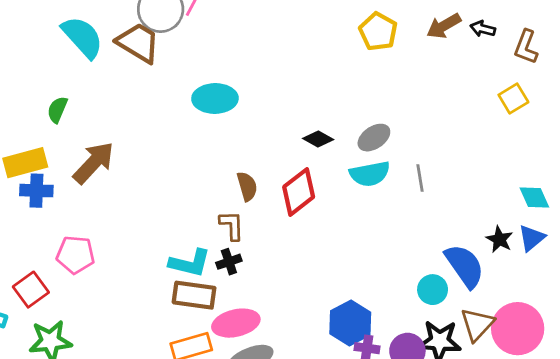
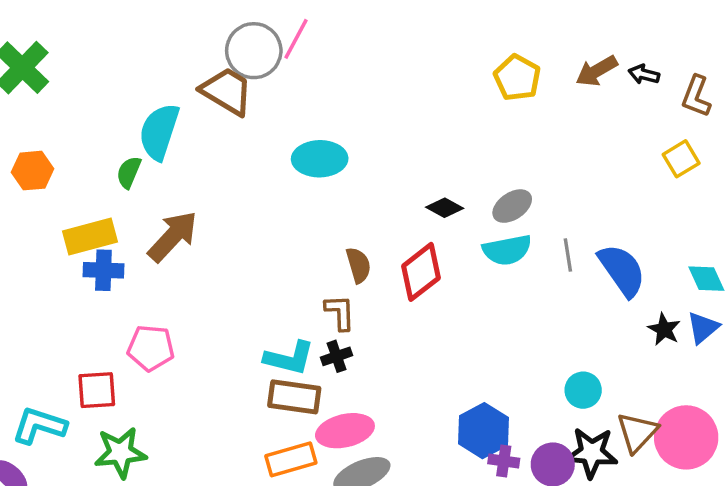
cyan semicircle: (82, 37) -> (159, 132), moved, turned -120
blue semicircle: (465, 266) -> (622, 270), moved
red square: (31, 290) -> (97, 390), turned 32

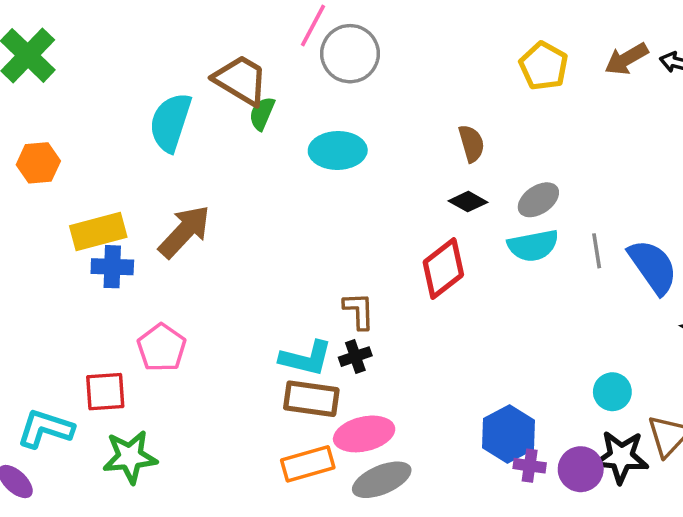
gray circle: (254, 51) -> (350, 54), moved
green semicircle: (129, 172) -> (262, 114), moved
brown semicircle: (358, 265) -> (471, 143), moved
pink pentagon: (151, 348) -> (162, 348), turned 30

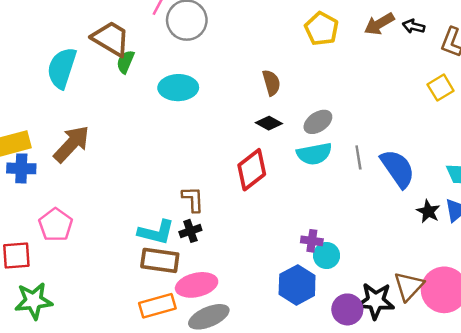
cyan circle: (612, 392) -> (327, 256), moved
purple cross: (530, 466) -> (312, 241), moved

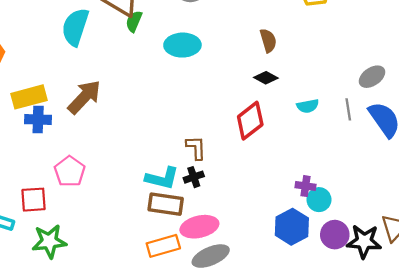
gray ellipse: (318, 122) -> (372, 77), moved
cyan semicircle: (314, 154) -> (308, 106), size x0.7
purple circle: (347, 309) -> (335, 235), moved

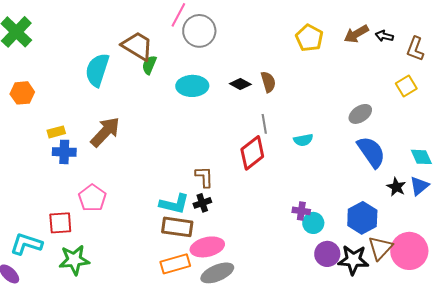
black diamond: (266, 78) -> (240, 84), moved
yellow rectangle: (29, 97) -> (56, 132), size x0.6
gray line: (348, 109) -> (264, 124), moved
blue hexagon: (292, 227) -> (362, 218), moved

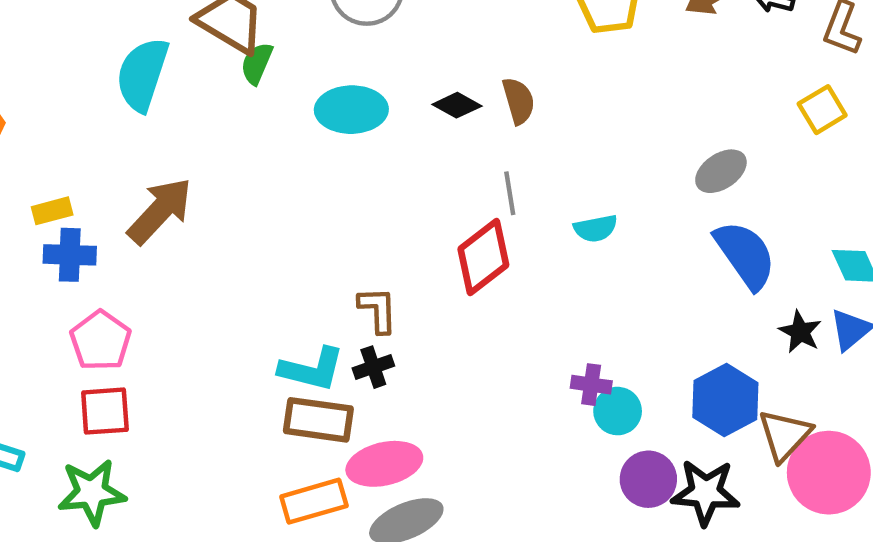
pink pentagon: (92, 198) -> (101, 341), moved
red square: (60, 223) -> (105, 411), moved
brown triangle: (380, 248) -> (785, 435), moved

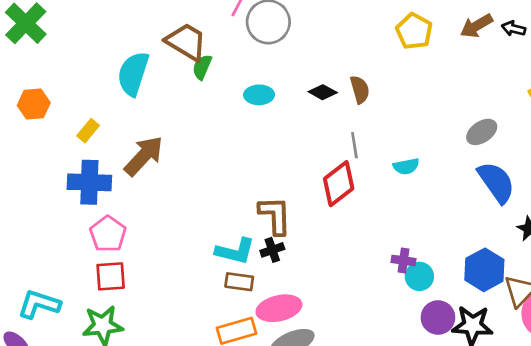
cyan ellipse: (351, 110) -> (259, 95), size x0.7
yellow rectangle: (52, 211) -> (88, 131), moved, turned -35
blue cross: (70, 255) -> (89, 182), size x1.4
brown L-shape: (378, 310) -> (275, 215), size x1.4
brown rectangle: (318, 420) -> (239, 282), size x0.7

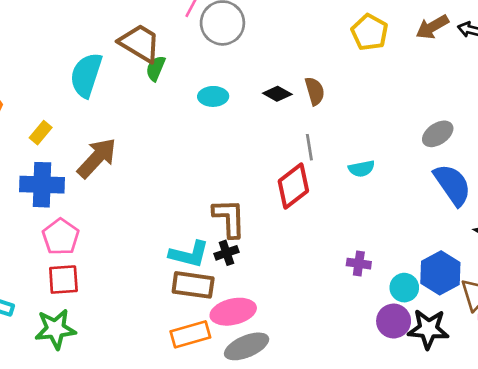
cyan circle: (419, 276) -> (404, 288), moved
brown rectangle: (239, 282) -> (193, 285), size x1.4

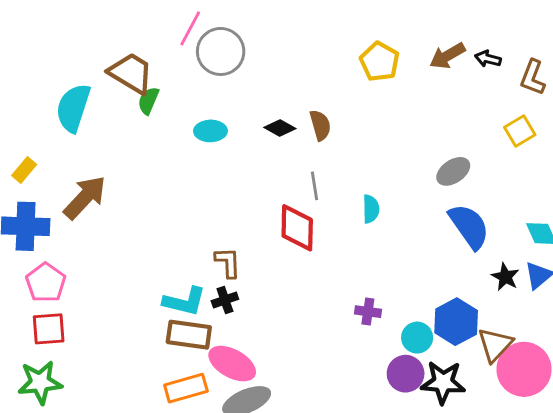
cyan semicircle: (362, 169) -> (371, 209), turned -80
red diamond: (293, 186) -> (297, 228), turned -51
brown L-shape: (229, 218) -> (228, 262), size x0.7
pink ellipse: (233, 312) -> (232, 364), turned 42

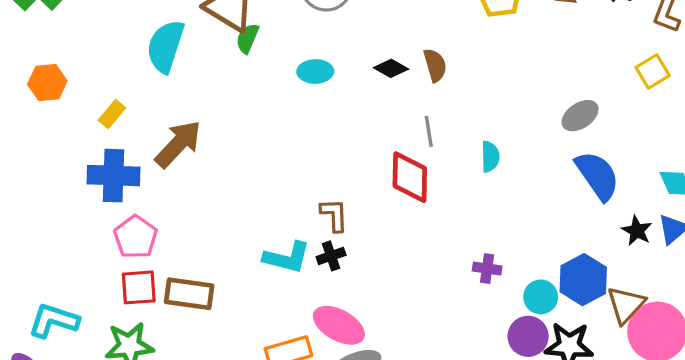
brown rectangle: (189, 335) -> (189, 294), moved

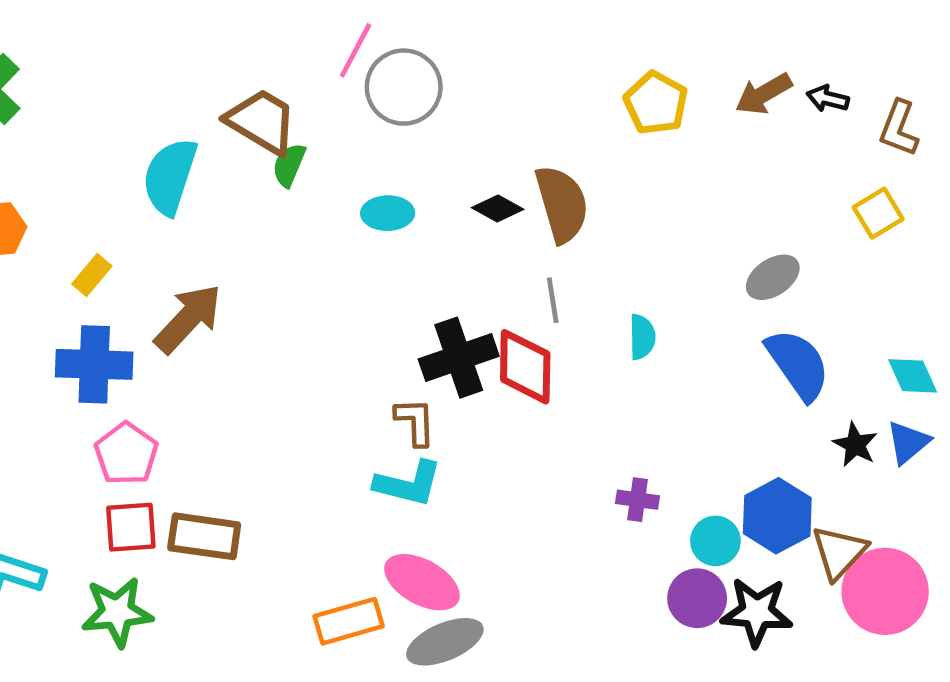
brown semicircle: (435, 65) -> (562, 204), size x1.6
black cross: (331, 256) -> (459, 358), moved, size x1.8
cyan L-shape: (287, 258) -> (408, 484), moved

